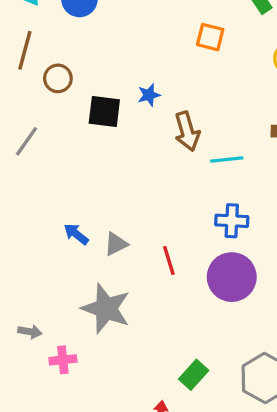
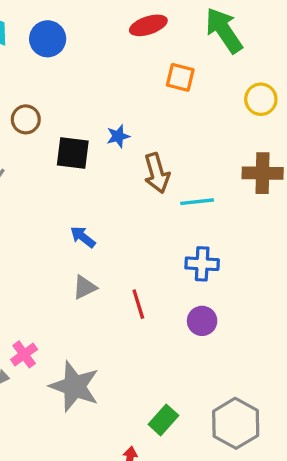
blue arrow: (76, 234) -> (83, 237), moved
purple circle: (232, 277) -> (202, 321), size x0.6
gray star: (106, 308) -> (74, 386), moved
pink cross: (63, 360) -> (24, 354), moved, turned -30

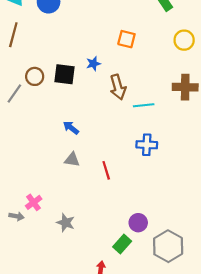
orange square: (180, 77) -> (126, 39), moved
brown circle: (26, 119) -> (35, 76), moved
gray triangle: (85, 287) -> (72, 160), turned 35
purple circle: (202, 321) -> (138, 223), moved
gray star: (74, 386) -> (66, 223), size x0.6

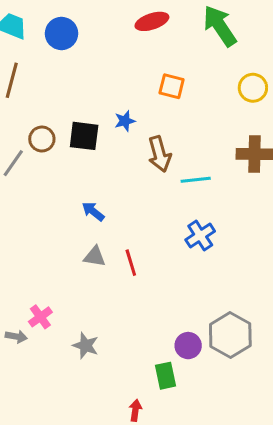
blue cross: (147, 145) -> (200, 235), turned -36
red line: (106, 170) -> (131, 263), moved
green rectangle: (122, 244) -> (166, 376), turned -54
gray hexagon: (168, 246) -> (230, 335), moved

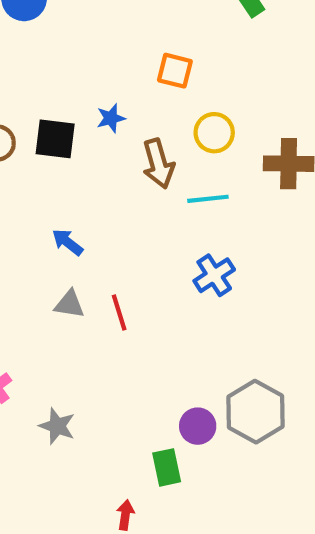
yellow circle: (253, 88) -> (214, 133), moved

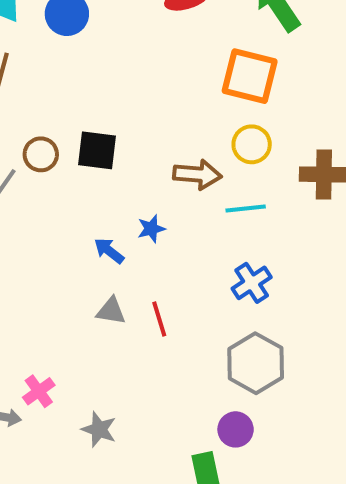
orange square: (175, 71) -> (250, 76), moved, size x1.6
blue star: (111, 118) -> (151, 229), moved
brown arrow: (158, 164) -> (197, 174), turned -69
gray hexagon: (256, 412) -> (256, 363), moved

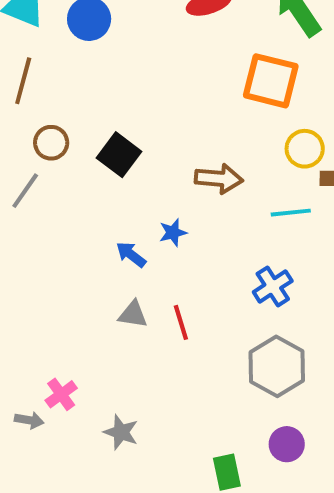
yellow circle: (252, 144) -> (305, 149), moved
black square: (97, 150) -> (119, 155), turned 30
brown circle: (41, 154) -> (51, 143), moved
cyan line: (246, 209) -> (291, 213), moved
purple circle: (236, 429) -> (287, 444), moved

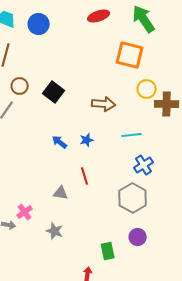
cyan line: (291, 213) -> (132, 135), moved
blue star: (173, 233) -> (87, 140), moved
blue cross: (273, 286) -> (144, 165), moved
gray triangle: (133, 314) -> (61, 193), moved

